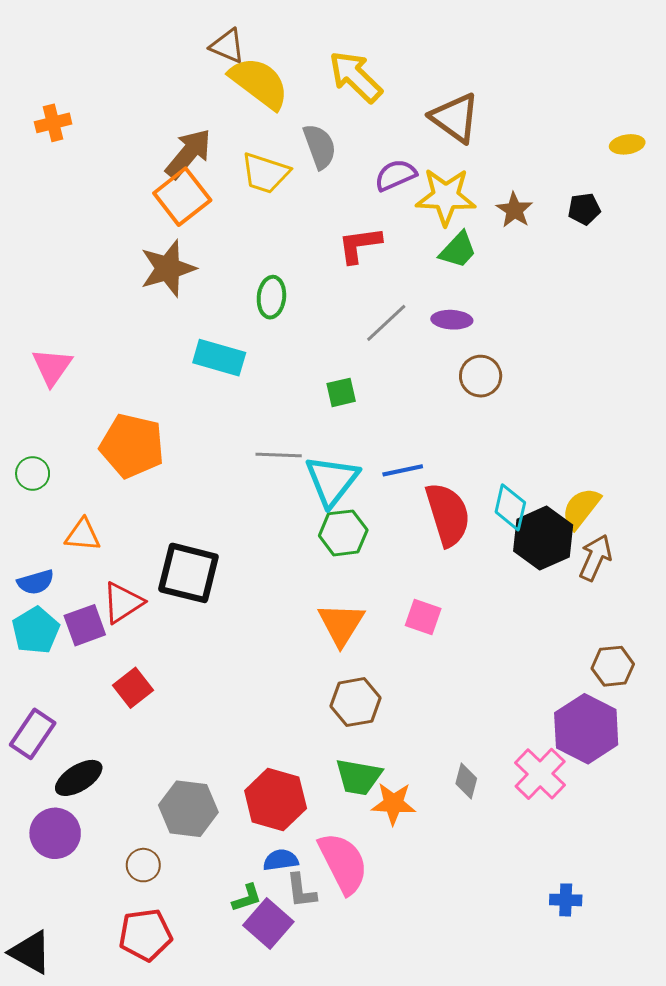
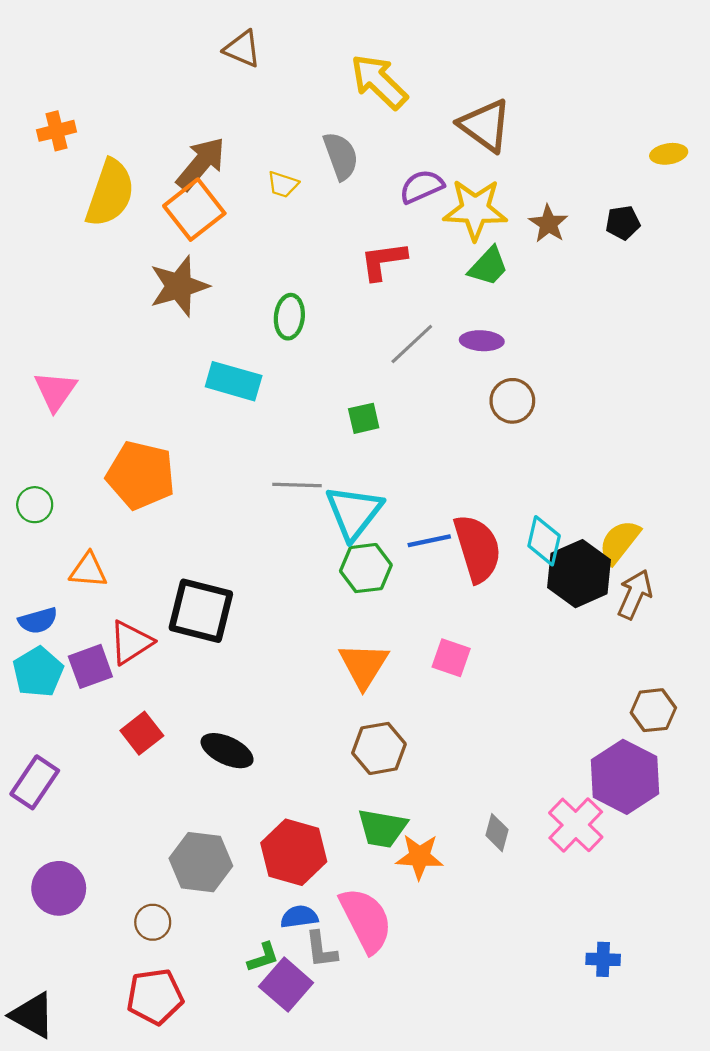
yellow semicircle: (259, 83) -> (110, 193), moved, turned 72
yellow trapezoid: (265, 173) -> (283, 184), size x0.6
blue line: (403, 470) -> (429, 541), moved
black ellipse: (79, 778) -> (227, 751), moved, turned 57

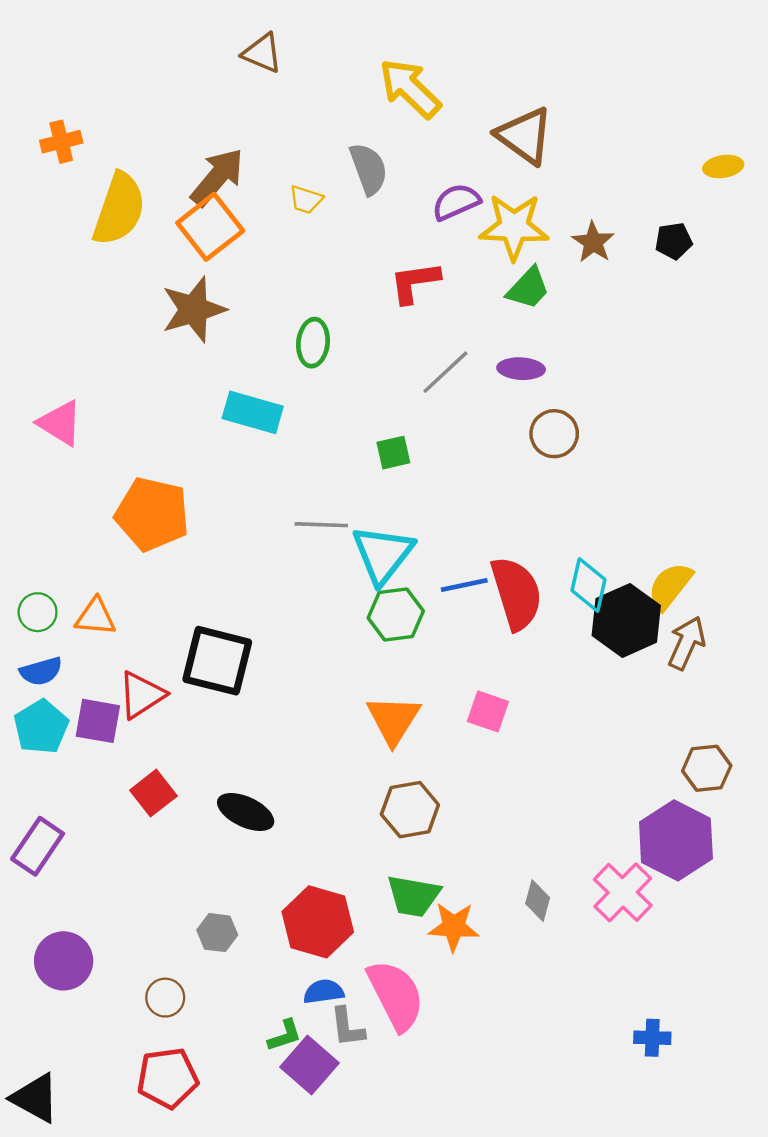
pink triangle: (55, 391) -> (60, 423), turned -33
green circle: (35, 505) -> (38, 612), moved
purple square: (90, 666) -> (98, 721), turned 30
gray hexagon: (201, 862) -> (217, 933), size x0.6

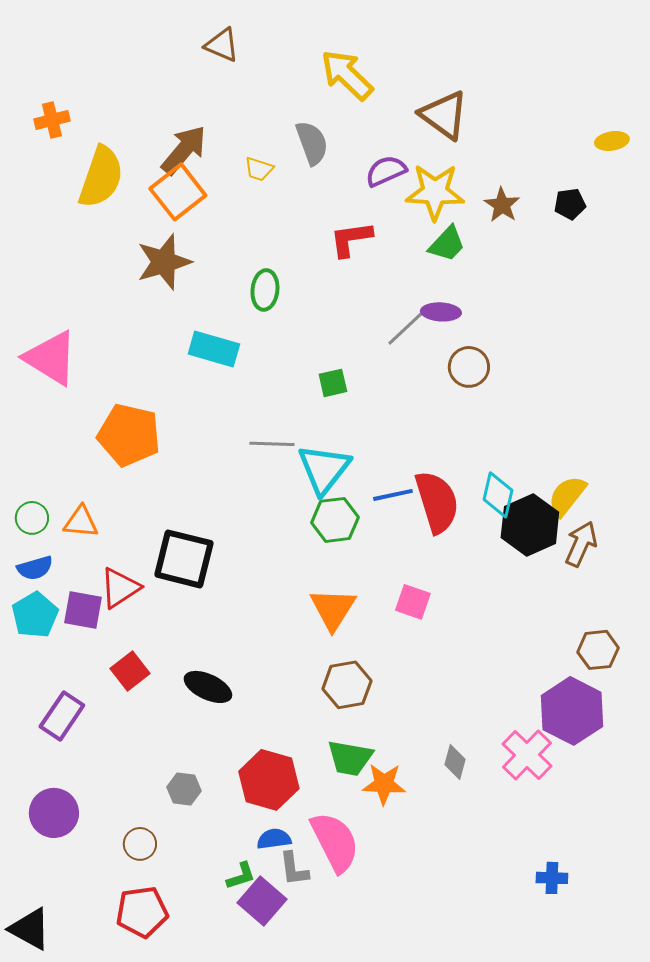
gray line: (445, 372) -> (407, 327), moved
pink triangle: (60, 423) -> (51, 358), size x1.4
purple rectangle: (38, 846) -> (62, 716), moved

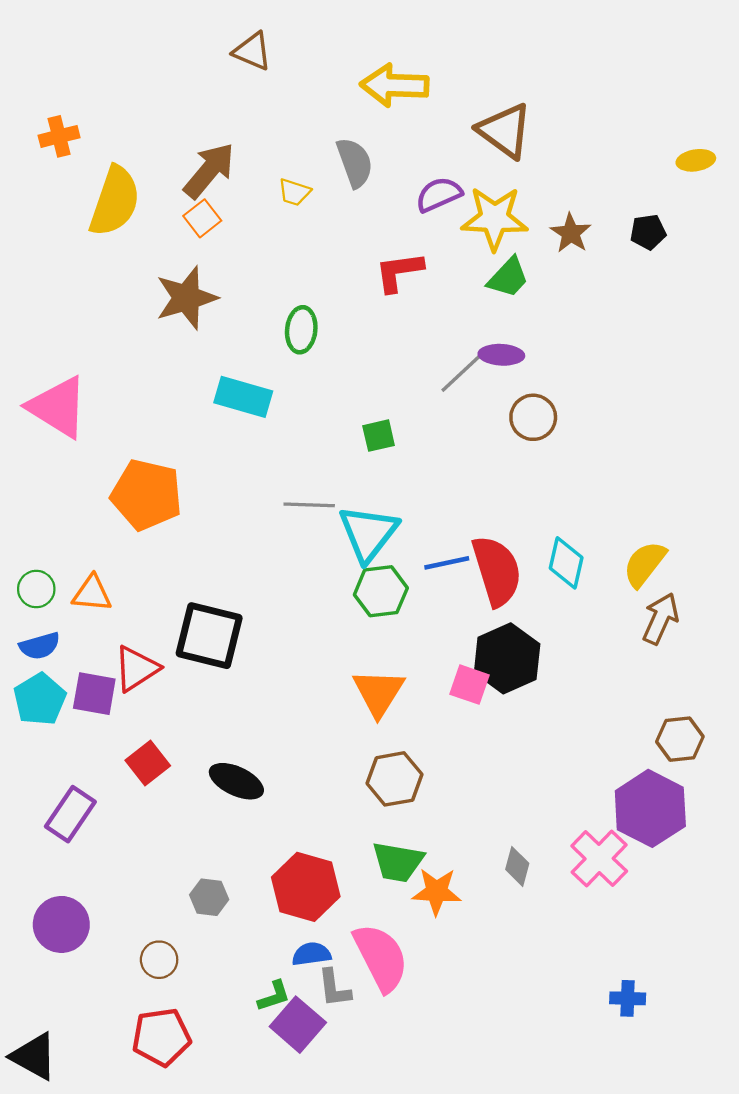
yellow arrow: (347, 75) -> (394, 85), turned -42
orange square: (178, 192) -> (202, 218), size x0.6
black hexagon: (530, 525) -> (507, 658), moved

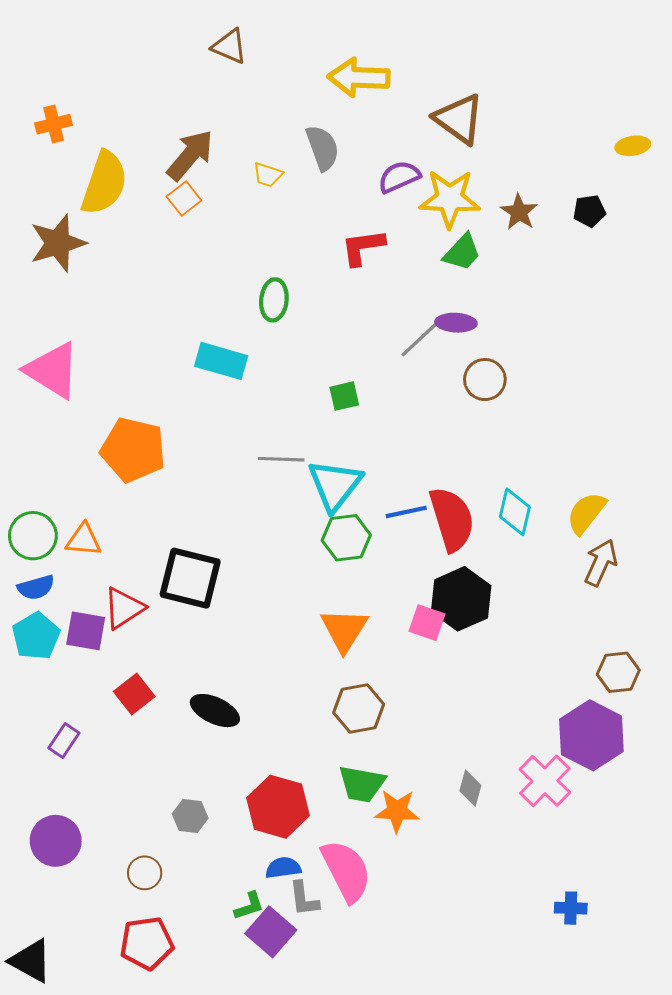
brown star: (186, 298) -> (58, 243), moved
green circle: (36, 589) -> (33, 536), size x1.4
purple rectangle: (70, 814) -> (64, 741), size x0.7

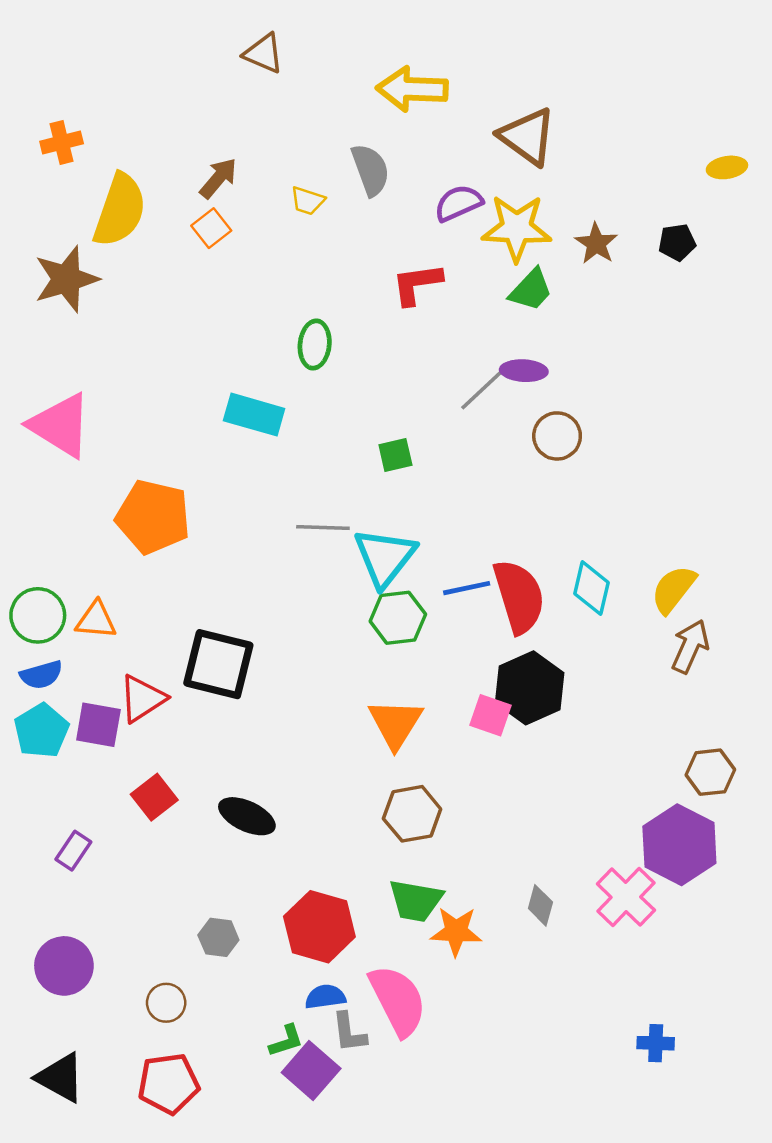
brown arrow: (190, 155) -> (218, 178), size x0.7
black triangle: (31, 961) -> (60, 1078), moved

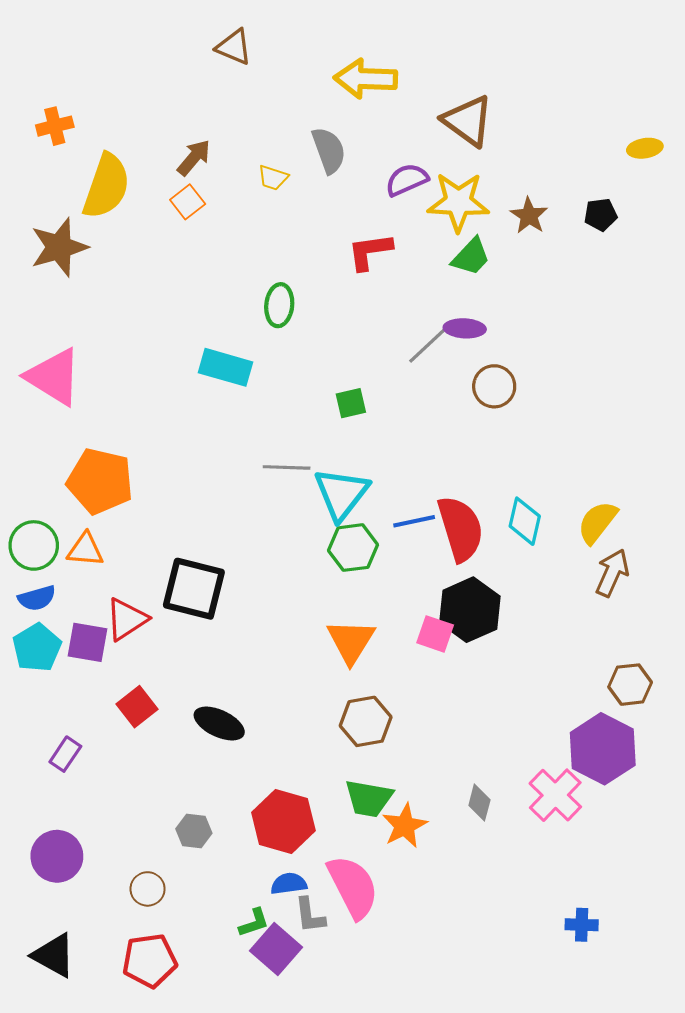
orange pentagon: (153, 517) -> (100, 481), moved
orange star: (456, 931) -> (405, 826), turned -30

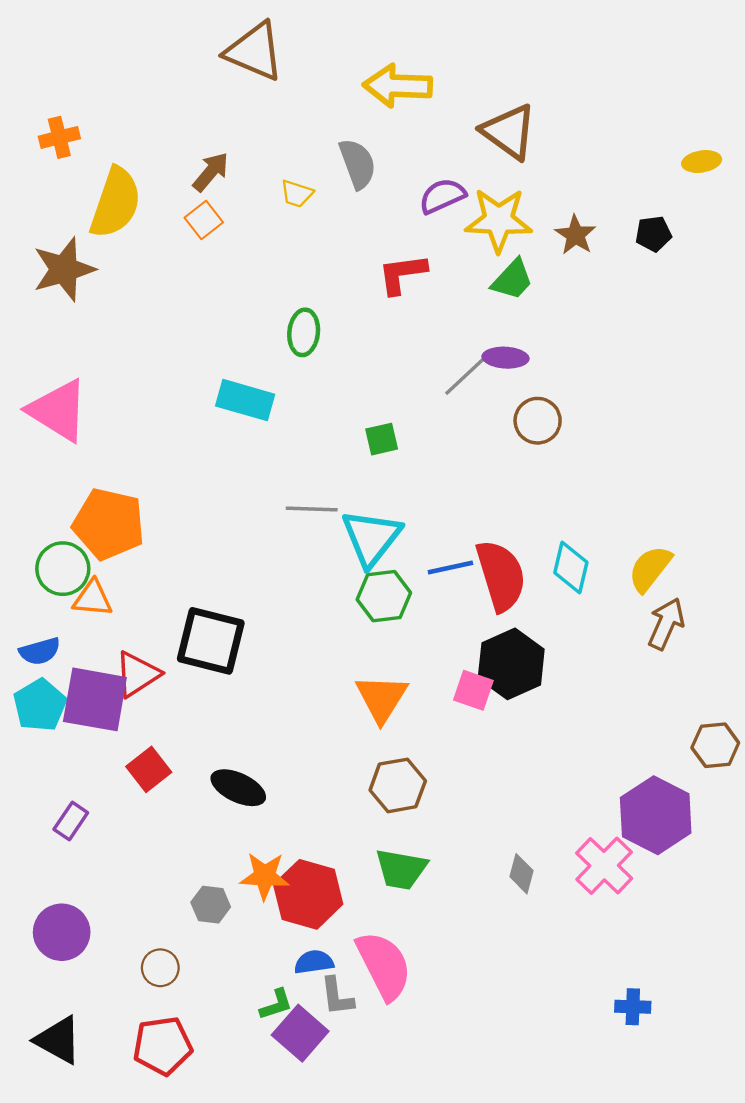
brown triangle: (234, 47) -> (254, 51), size x1.5
green circle: (34, 545) -> (63, 569), moved
purple square: (87, 642) -> (95, 699), size x1.5
brown hexagon: (630, 685) -> (715, 745), moved
orange star: (405, 826) -> (265, 876), moved, turned 30

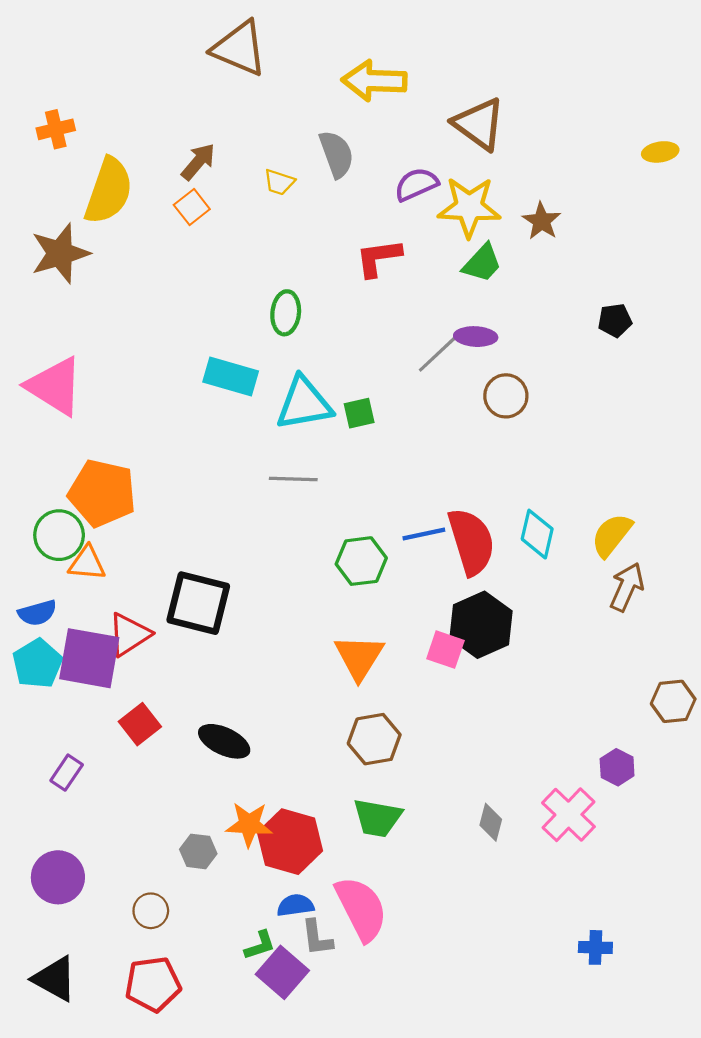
black pentagon: (653, 234) -> (615, 320), moved
cyan triangle: (371, 538) -> (304, 403), moved, turned 42
purple hexagon: (656, 815) -> (617, 767), size x0.5

